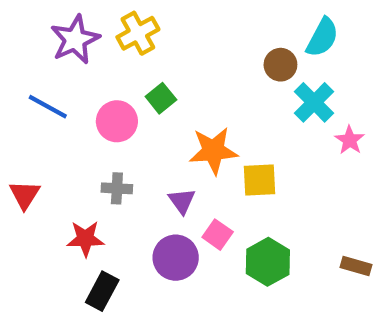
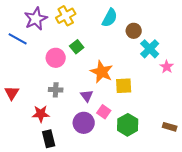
cyan semicircle: (322, 37) -> (110, 18), moved
blue line: (48, 107) -> (18, 39), moved
orange star: (213, 151) -> (102, 72), turned 30
black rectangle: (102, 291) -> (49, 139), turned -42

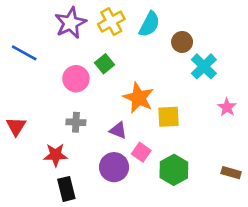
yellow cross: (66, 16) -> (111, 22), moved
purple star: (36, 19) -> (70, 23), moved
pink star: (167, 67) -> (227, 107), moved
purple triangle: (87, 96) -> (118, 130), turned -32

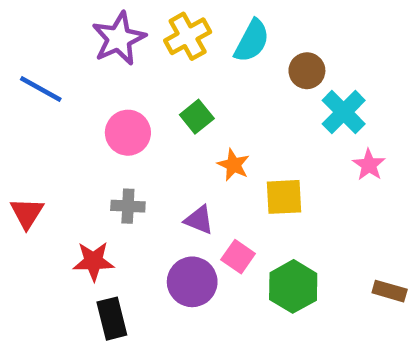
green square: (105, 64) -> (197, 117), moved
orange star: (139, 98) -> (233, 165), size x0.6
pink star: (227, 107) -> (369, 165), moved

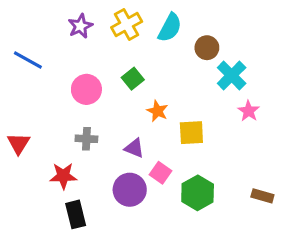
purple star: (119, 39) -> (80, 26), size x0.7

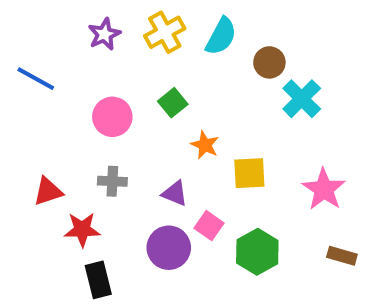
pink star: (249, 111) -> (324, 189), moved, size x1.5
red triangle: (19, 143) -> (48, 191), moved, turned 40

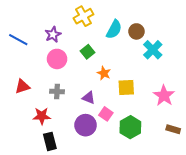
purple star: (104, 34) -> (53, 34), moved
cyan semicircle: (221, 36) -> (114, 29), moved
red triangle: (48, 191) -> (22, 86), moved

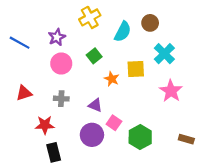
brown circle: (136, 31) -> (150, 23), moved
yellow square: (126, 87) -> (136, 69), moved
pink star: (164, 96) -> (171, 91), moved

